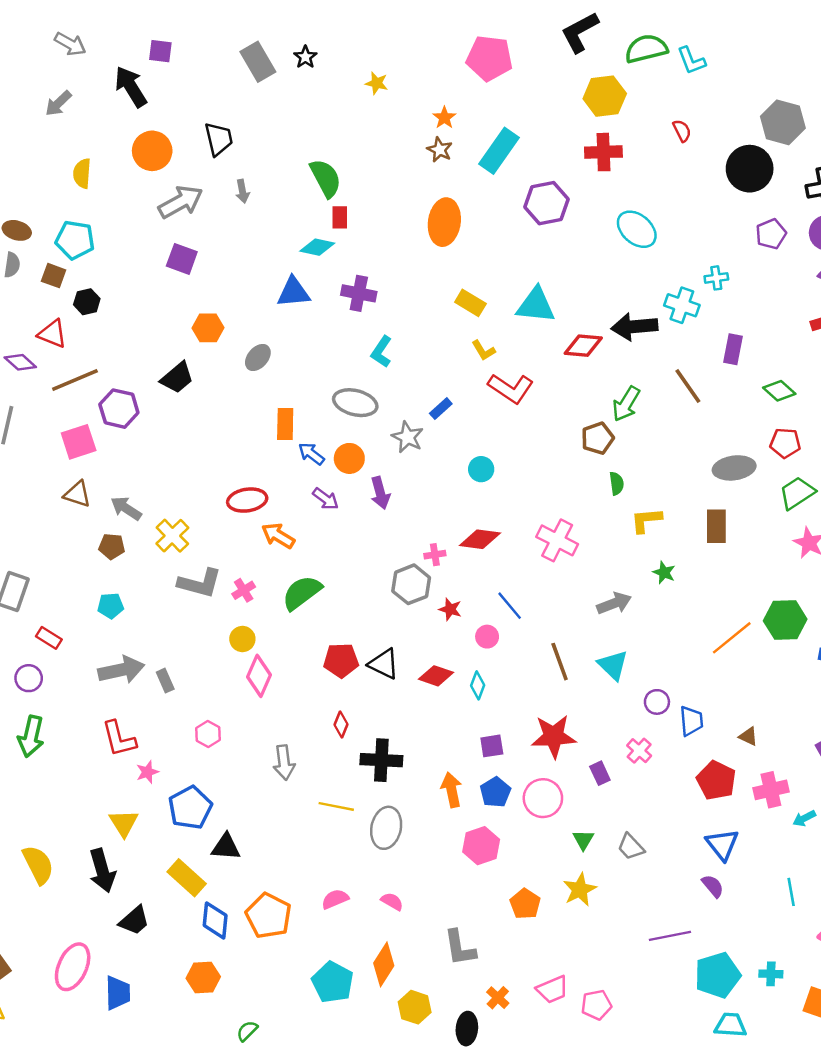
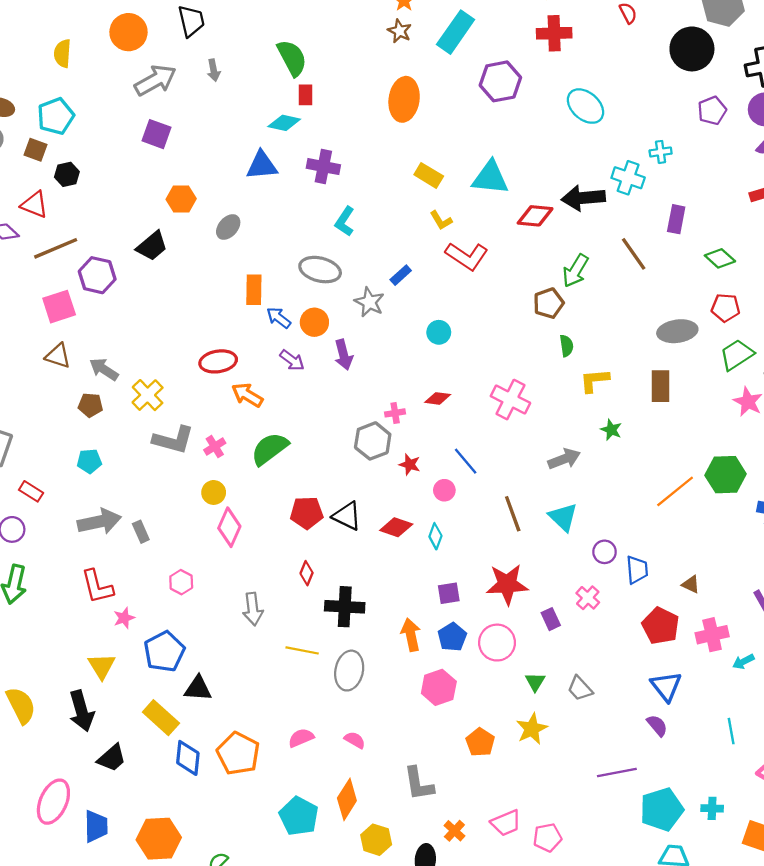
cyan pentagon: (75, 240) -> (56, 116), turned -30
red diamond: (480, 539) -> (438, 398), size x0.7
orange hexagon: (203, 977) -> (159, 839), moved, size x1.4

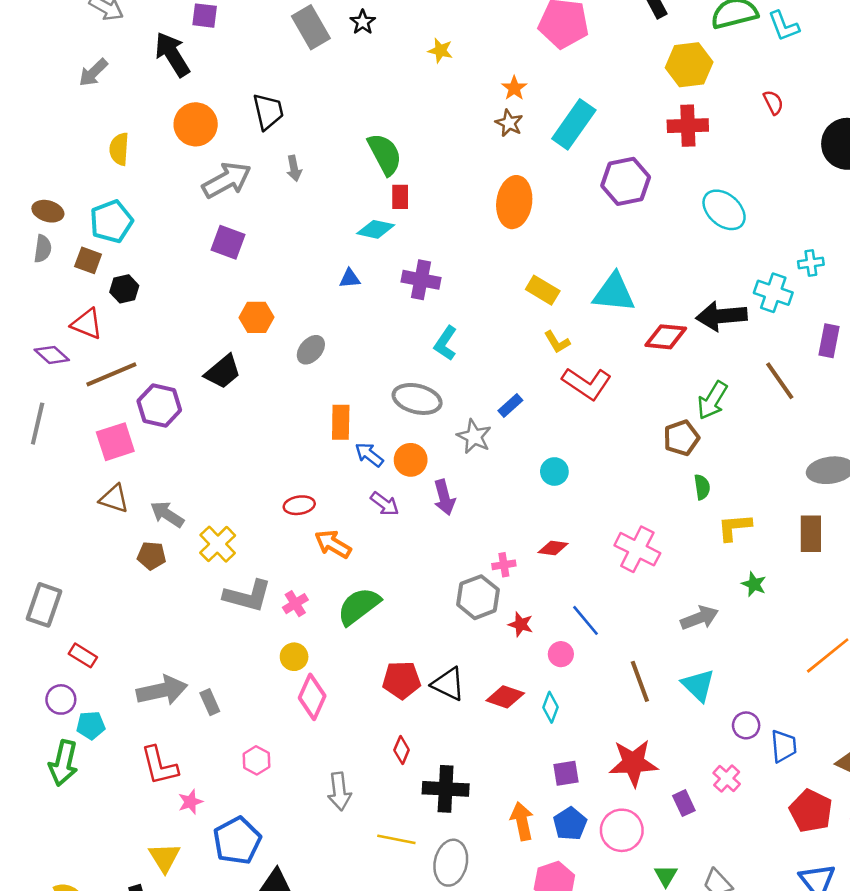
blue triangle: (262, 165) -> (350, 279), size x0.6
red ellipse: (218, 361) -> (299, 505), size x0.7
cyan pentagon: (89, 461) -> (91, 725), moved

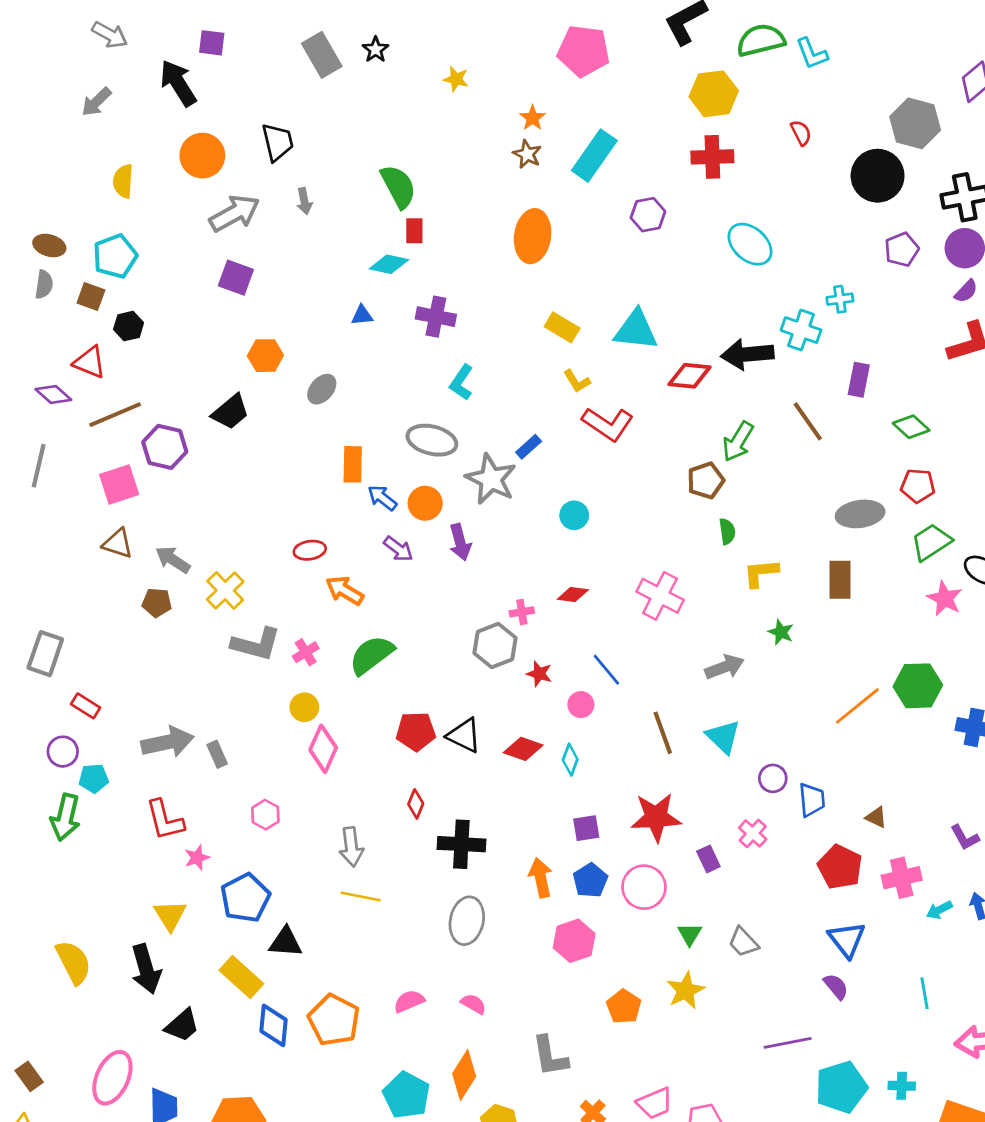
purple hexagon: (626, 181) -> (648, 215), size x0.7
gray star: (474, 437) -> (491, 479), size x1.4
yellow line: (396, 839) -> (361, 897), moved

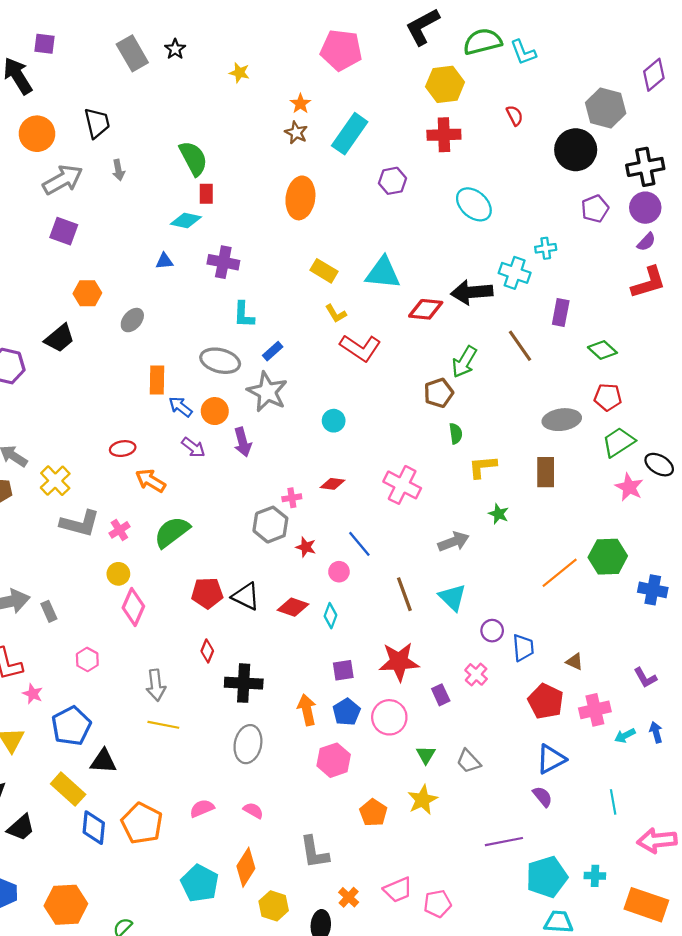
cyan L-shape: (461, 382) -> (244, 315), turned -32
blue rectangle: (529, 447) -> (273, 351), moved
pink star: (197, 858) -> (33, 694), turned -30
blue triangle: (847, 939) -> (551, 759), turned 40

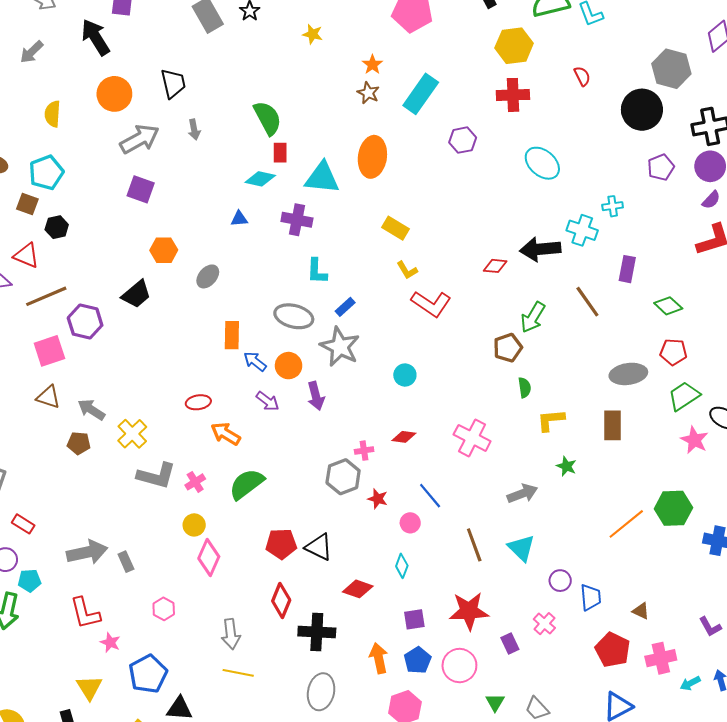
cyan triangle: (383, 273) -> (322, 178), moved
red diamond: (426, 309) -> (495, 266), size x0.7
red diamond: (293, 607) -> (358, 589), moved
red diamond: (207, 651) -> (281, 600), size x1.5

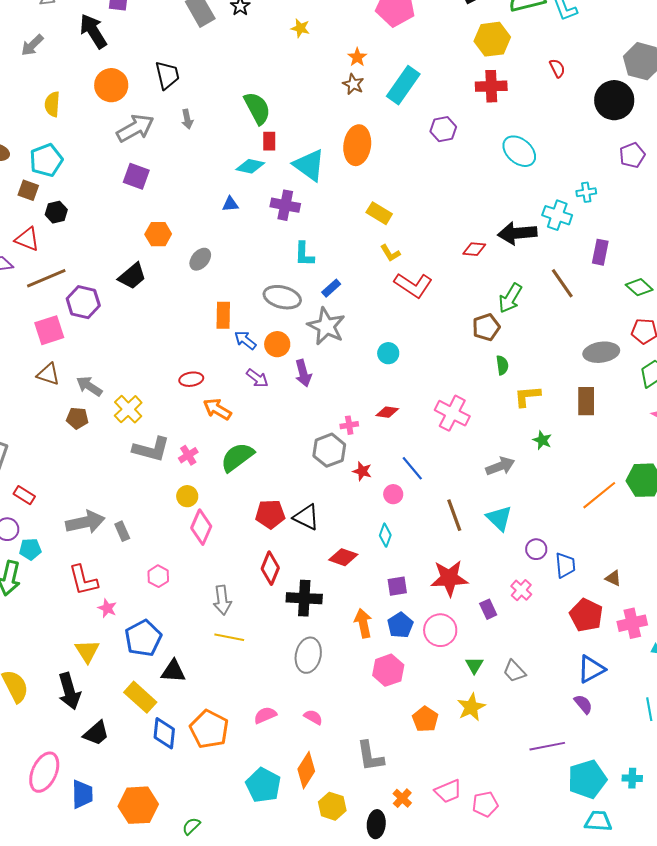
cyan triangle: (322, 178) -> (309, 165), turned 30

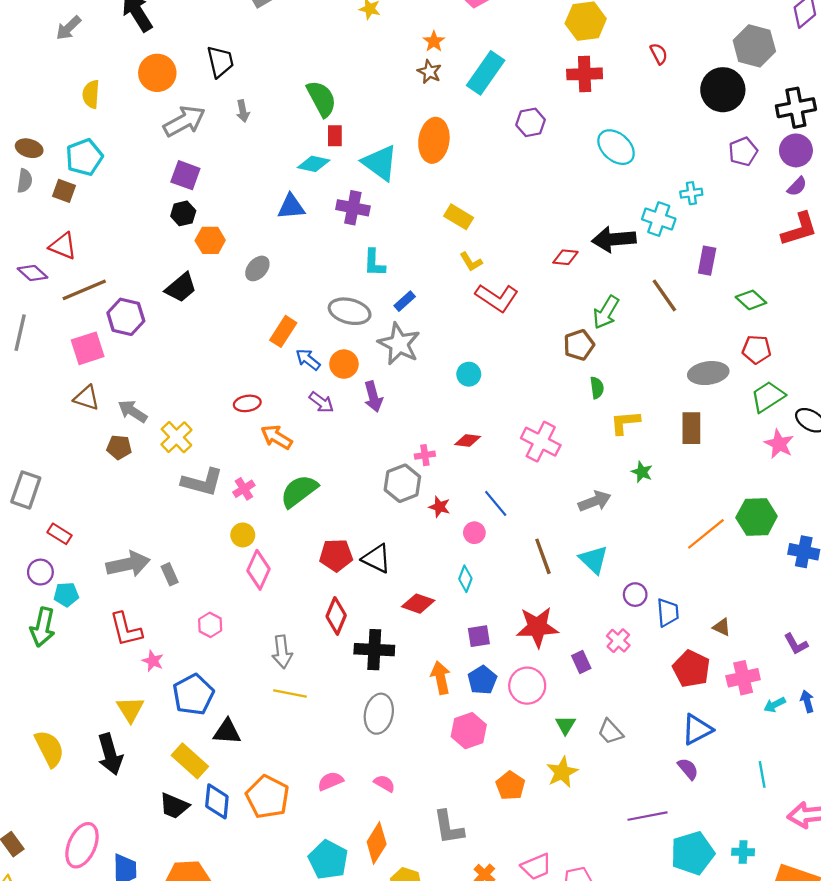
blue triangle: (230, 204) -> (291, 207), size x1.5
black hexagon: (56, 212) -> (183, 213), moved
orange rectangle: (223, 315) -> (283, 331), turned 32
black trapezoid: (96, 733) -> (174, 806), moved, turned 64

